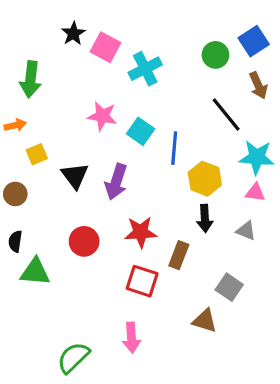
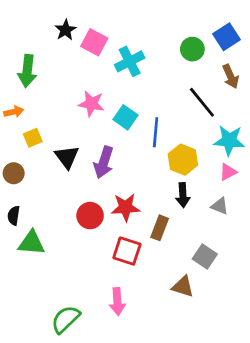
pink triangle: (255, 192) -> (228, 172), turned -36
red circle: (84, 241) -> (90, 216), moved

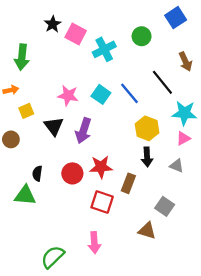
blue square: (227, 37) -> (176, 18), moved
green circle: (192, 49) -> (142, 36), moved
pink star: (91, 104) -> (68, 96), moved
blue line: (156, 132) -> (129, 93), moved, turned -45
black semicircle: (14, 216) -> (37, 173), moved

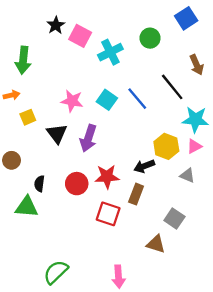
yellow hexagon: (147, 128) -> (166, 146), moved
brown circle: (11, 139) -> (12, 160), moved
black arrow: (147, 157) -> (144, 166), moved, turned 72
pink arrow: (94, 243) -> (119, 277), moved

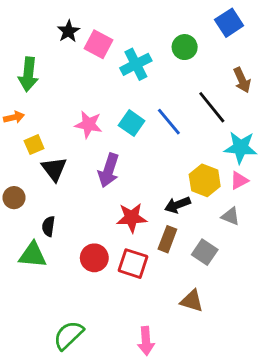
black triangle: (57, 134) -> (54, 169), moved
red circle: (77, 184) -> (94, 258), moved
gray square: (174, 219) -> (205, 252), moved

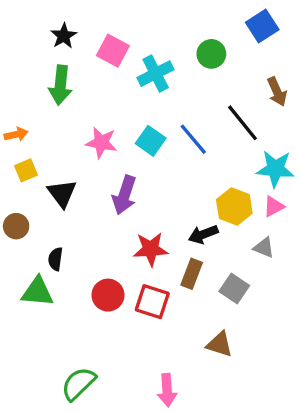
black star: (68, 31) -> (64, 36), moved
green arrow: (28, 74) -> (60, 85), moved
yellow square: (34, 145) -> (26, 170), moved

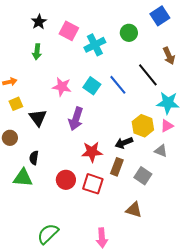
green arrow: (60, 85) -> (37, 52), size x0.7

